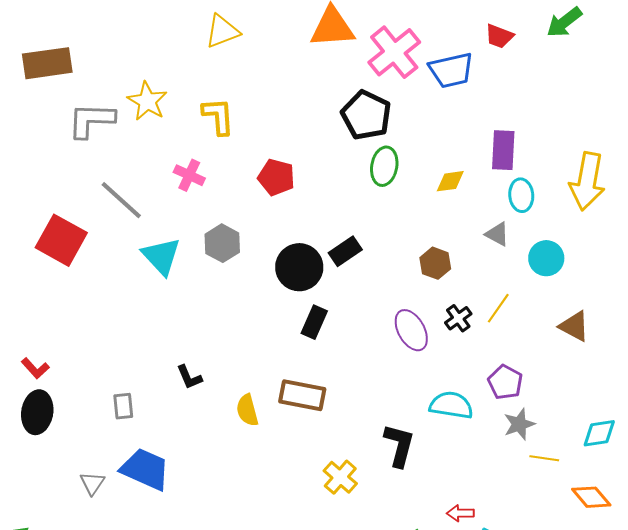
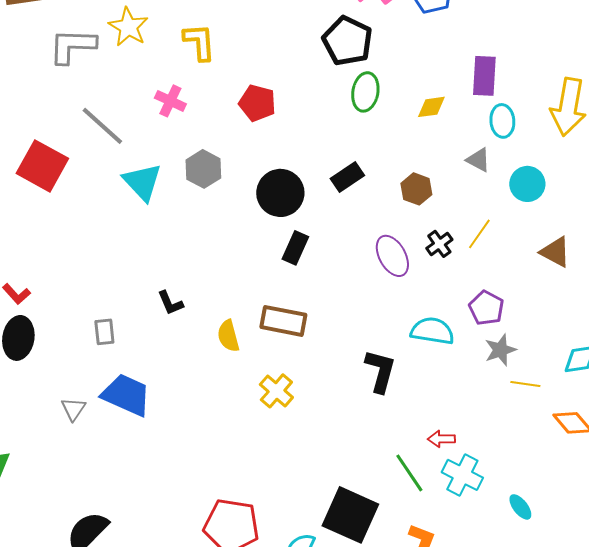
black rectangle: (345, 251) -> (347, 177), moved
yellow cross: (340, 477) -> (276, 391), moved

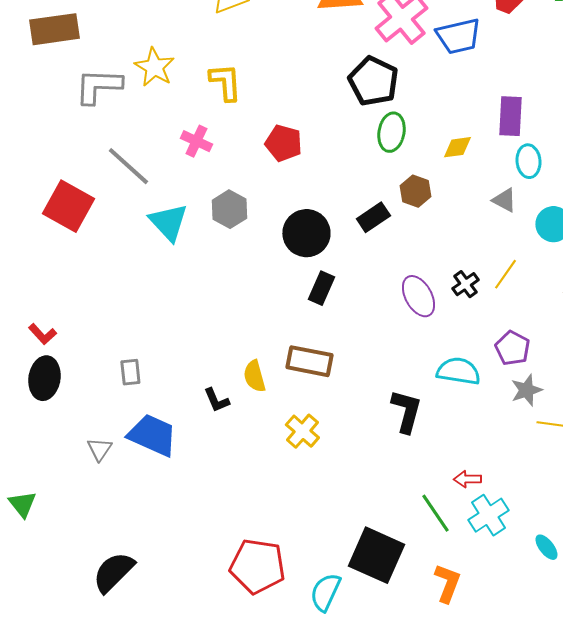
brown hexagon: (416, 189) -> (415, 191), moved
black L-shape: (170, 303) -> (216, 400), moved
cyan cross: (462, 475) -> (488, 515), turned 30

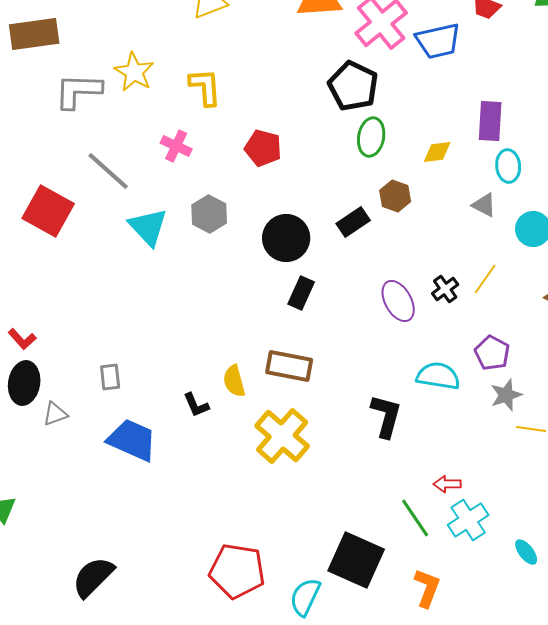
yellow cross: (302, 431) -> (282, 436), size x1.6
gray triangle: (99, 449) -> (55, 414), moved, turned 36

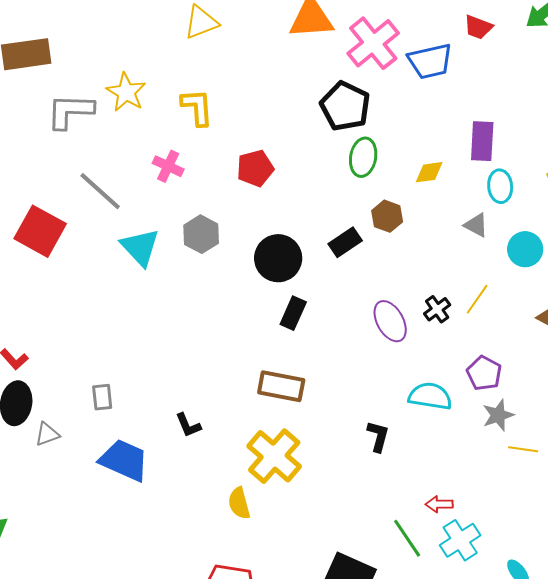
red pentagon: (263, 148) -> (255, 168), turned -30
yellow semicircle: (234, 381) -> (239, 503), moved
black L-shape: (386, 416) -> (378, 436), size x0.7

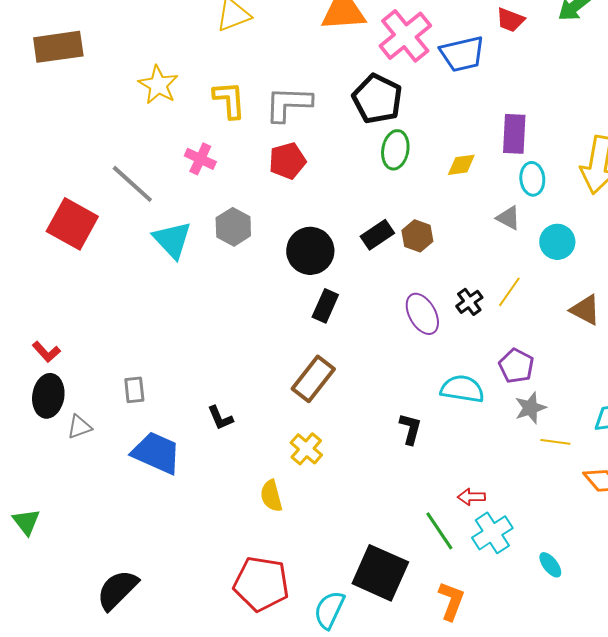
gray L-shape: (70, 111) -> (288, 104), moved
brown hexagon: (387, 216) -> (417, 236), moved
brown rectangle: (281, 386) -> (313, 379), turned -63
yellow cross: (274, 456) -> (306, 449), size x0.6

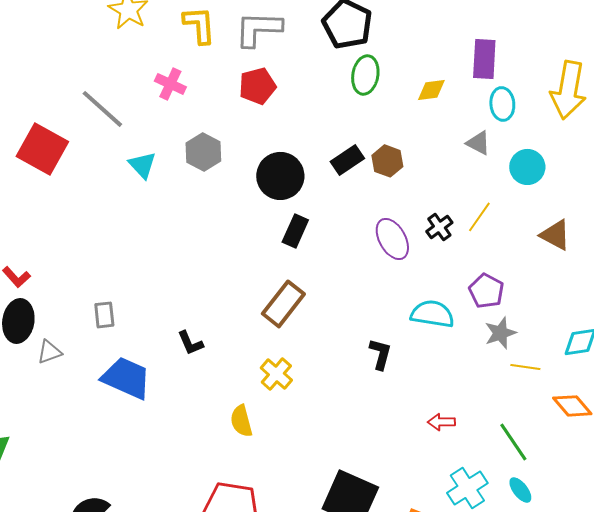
cyan triangle: (172, 240) -> (142, 165), size x0.7
green line: (439, 531) -> (513, 442), moved
cyan cross: (492, 533) -> (467, 488), moved

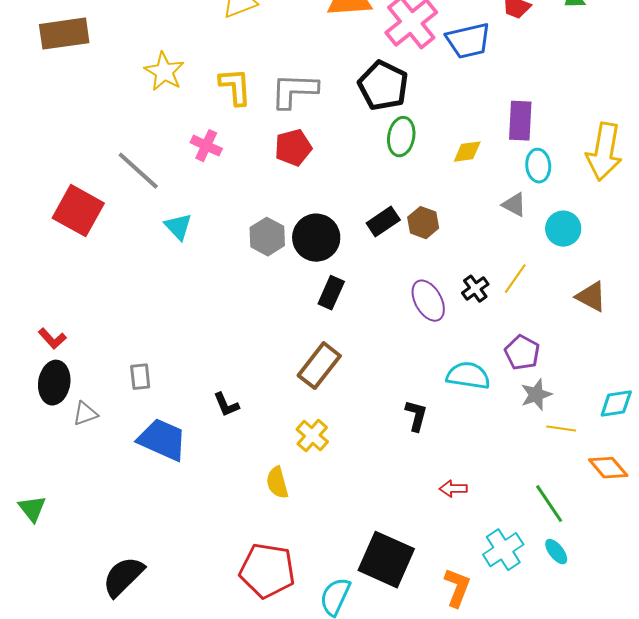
gray hexagon: (203, 152) -> (267, 237), moved
red arrow: (441, 422) -> (453, 489), moved

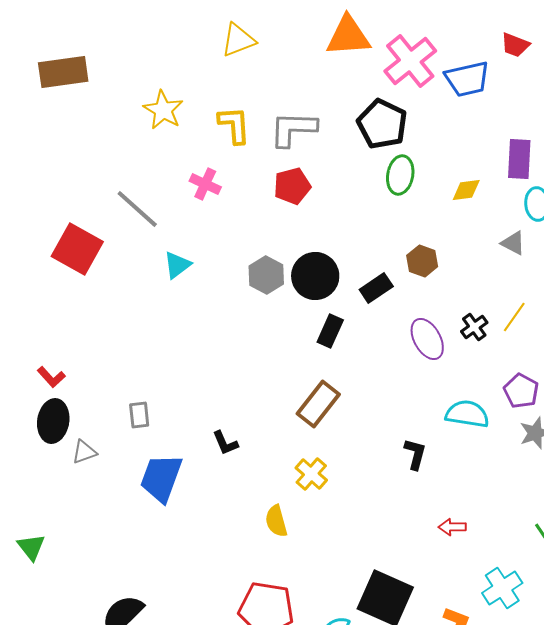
black rectangle: (383, 222) -> (376, 288), moved
cyan triangle: (178, 227) -> (177, 265), turned 36
blue trapezoid: (162, 440) -> (161, 478), turned -94

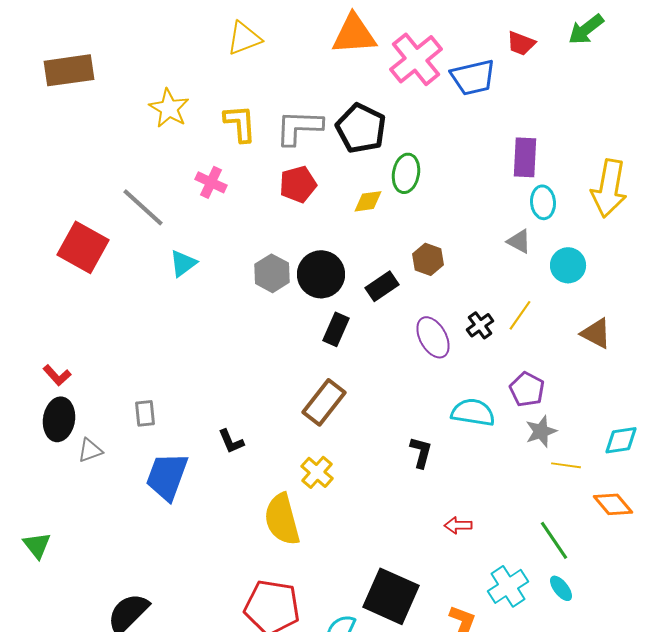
black pentagon: (382, 124) -> (361, 128), moved
yellow diamond: (466, 190) -> (368, 201), moved
yellow semicircle: (276, 521) -> (282, 519), size x1.6

